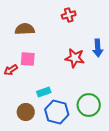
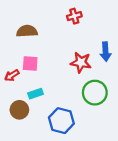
cyan rectangle: (44, 92) -> (36, 94), moved
green circle: (89, 105) -> (95, 93), moved
brown circle: (26, 112) -> (19, 110), moved

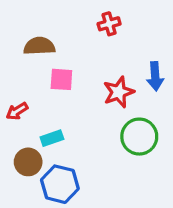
red star: (81, 62) -> (119, 92), turned -30
pink square: (30, 63) -> (61, 79), moved
blue hexagon: (61, 121) -> (60, 184), moved

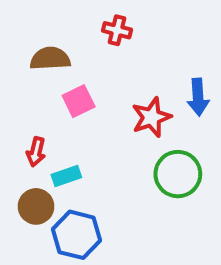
red cross: (109, 24) -> (117, 30), moved, turned 30
pink square: (61, 79) -> (79, 101), turned -30
red arrow: (17, 111) -> (36, 152), moved, turned -45

